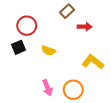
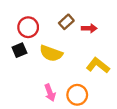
brown rectangle: (67, 11) -> (66, 22), moved
yellow semicircle: (48, 50) -> (51, 53), size x1.5

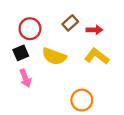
yellow L-shape: (98, 65) -> (97, 56), moved
pink arrow: (50, 93) -> (25, 78), moved

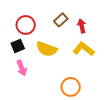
red arrow: (94, 30) -> (82, 26), turned -104

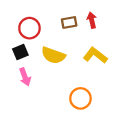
brown rectangle: (61, 20) -> (69, 22), turned 32
red arrow: (82, 26) -> (92, 20), moved

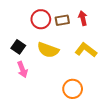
red circle: (29, 28) -> (41, 19), moved
black square: (20, 52) -> (18, 47), turned -32

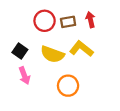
yellow L-shape: (86, 50) -> (81, 49), moved
orange circle: (73, 89) -> (68, 86), moved

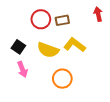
red arrow: (90, 20) -> (98, 14), moved

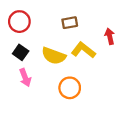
red arrow: (98, 14) -> (110, 36), moved
red circle: (41, 19) -> (19, 22), moved

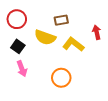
yellow semicircle: (54, 56) -> (45, 37), moved

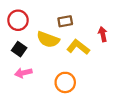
pink arrow: (22, 69) -> (23, 73), turned 98

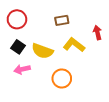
yellow semicircle: (48, 40) -> (42, 51), moved

